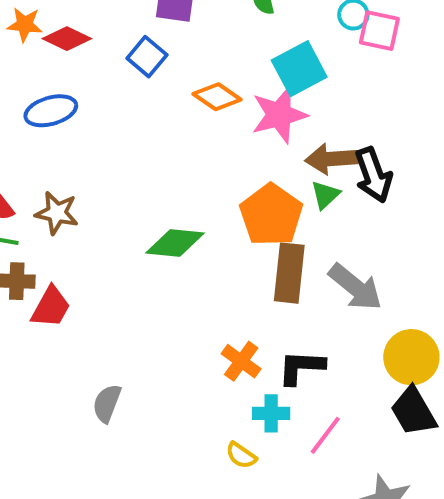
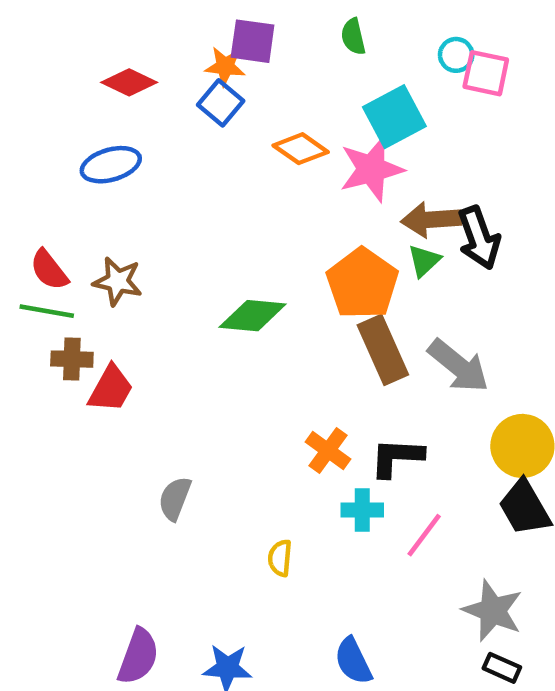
orange star: (25, 25) -> (225, 66), moved
brown rectangle: (289, 273) -> (383, 350), turned -30
yellow semicircle: (241, 455) -> (280, 558), moved, turned 60

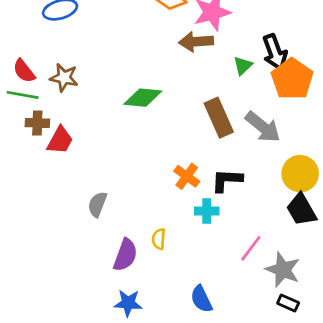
brown arrow: (431, 220) -> (196, 42), moved
orange pentagon: (362, 284) -> (292, 79), moved
pink line: (424, 535) -> (251, 248), moved
purple semicircle: (138, 656) -> (125, 255), moved

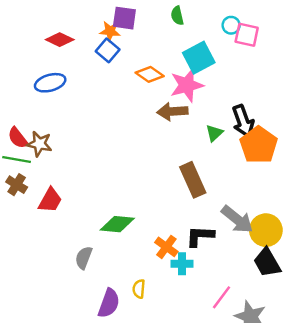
brown star: (64, 78) -> (39, 144), moved
green diamond: (143, 98) -> (117, 224), moved
brown cross: (37, 123) -> (17, 185), moved, turned 30
gray arrow: (263, 127) -> (237, 219), moved
orange cross: (187, 176) -> (166, 247), moved

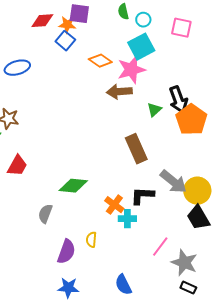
cyan circle: (231, 25) -> (143, 20), moved
red diamond: (60, 40) -> (42, 21), moved, turned -30

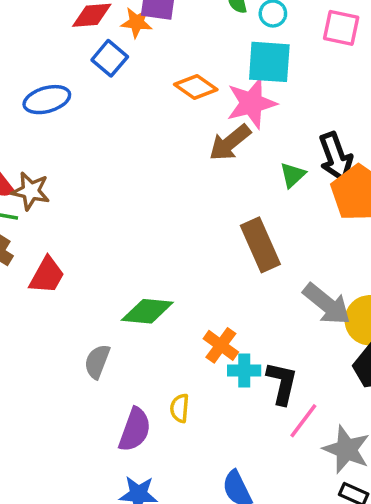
blue square: (65, 41) -> (110, 58), moved
cyan square: (141, 47) -> (269, 62), turned 32
brown arrow: (119, 92) -> (230, 143), turned -35
black L-shape: (142, 196) -> (282, 383), moved, turned 100

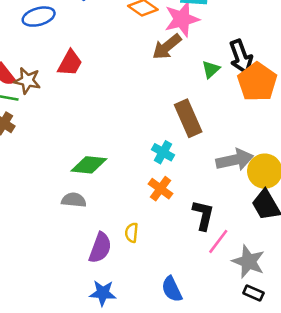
red trapezoid: (47, 275) -> (70, 63), moved
gray arrow: (327, 304) -> (235, 160), turned -51
green diamond: (147, 311) -> (89, 165), moved
gray semicircle: (97, 362) -> (74, 200), turned 75
cyan cross: (244, 370) -> (163, 152), moved, turned 30

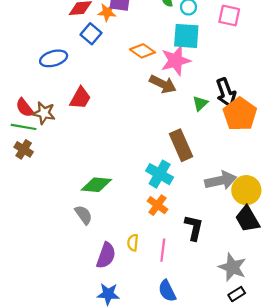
brown arrow: (167, 47) -> (163, 84), turned -115
cyan cross: (163, 152) -> (160, 174), size x1.4
gray semicircle: (74, 200) -> (84, 215), turned 48
pink line: (218, 241) -> (163, 250), moved, turned -30
black rectangle: (253, 293) -> (237, 294), turned -56

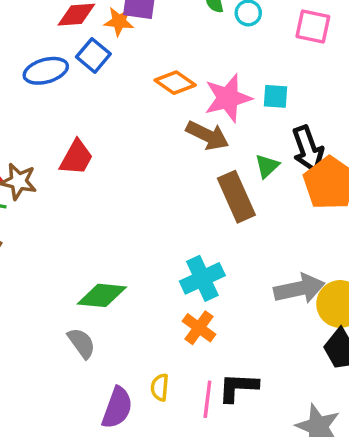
cyan square: (186, 36) -> (275, 96), moved, size x0.6
blue ellipse: (54, 58) -> (46, 71), moved
brown rectangle: (181, 145) -> (236, 197), moved
cyan cross: (160, 174) -> (202, 278), turned 35
black L-shape: (194, 228) -> (238, 387), moved, turned -100

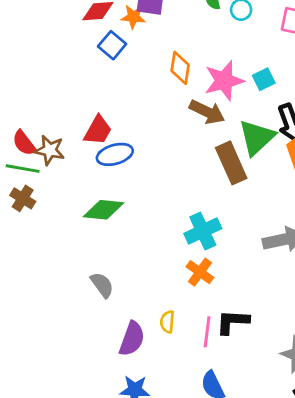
blue ellipse: (46, 71) -> (115, 154), moved
orange diamond: (175, 83) -> (180, 68), turned 64
cyan square: (275, 96) -> (264, 79), turned -30
green triangle: (267, 166) -> (257, 137), size x1.8
green diamond: (102, 295) -> (104, 210), moved

